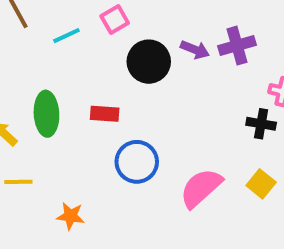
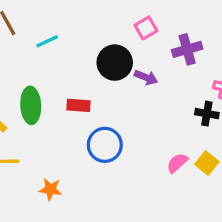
pink square: (115, 19) -> (146, 28), moved
purple arrow: (195, 50) -> (146, 77), moved
pink semicircle: (201, 188) -> (177, 163), moved, size x0.6

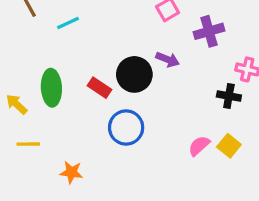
black circle: (115, 63) -> (134, 74), moved
red rectangle: (78, 105) -> (100, 88), turned 30

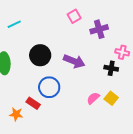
purple arrow: (168, 59) -> (74, 61), moved, size x1.5
black circle: (134, 74) -> (40, 55), moved
red rectangle: (100, 88) -> (33, 103), moved

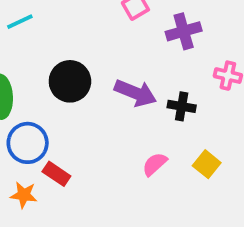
black cross: (111, 68) -> (182, 106), moved
blue circle: (49, 87) -> (28, 143), moved
pink semicircle: (93, 98) -> (155, 164), moved

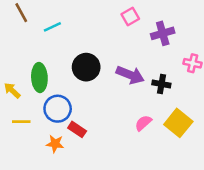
yellow square: (207, 164) -> (178, 123), size x1.5

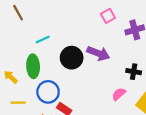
cyan line: (52, 27) -> (43, 39), moved
purple arrow: (130, 75) -> (98, 53), moved
pink semicircle: (143, 123) -> (119, 94), moved

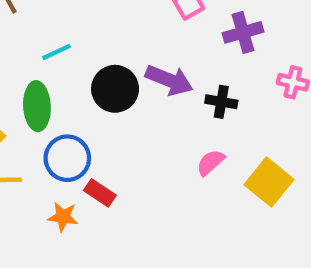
black cross: (134, 72) -> (221, 102), moved

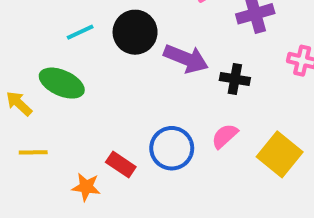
black circle: (115, 89) -> (135, 32), moved
green ellipse: (37, 106) -> (62, 83), turned -63
blue circle: (67, 158) -> (172, 148), moved

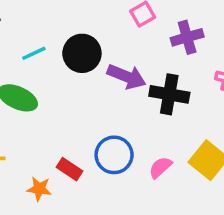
black cross: (235, 79) -> (169, 94), size x1.5
pink semicircle: (225, 136) -> (160, 167), moved

